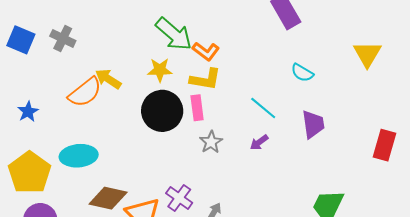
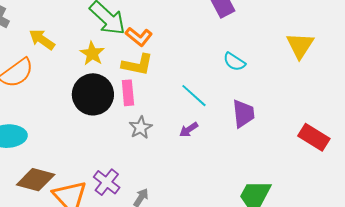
yellow star: (160, 70) -> (92, 53), turned 30
yellow arrow: (108, 79) -> (42, 39), moved
red rectangle: (384, 145) -> (314, 137), turned -76

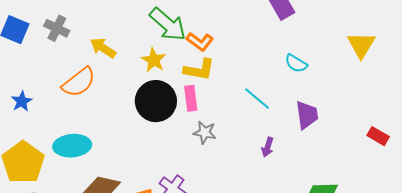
gray star: (141, 128) -> (205, 132), turned -30
purple arrow: (189, 130) -> (268, 147), moved, turned -36
red rectangle: (314, 137) -> (378, 136), size x0.7

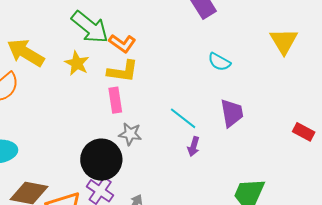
yellow arrow: (103, 48) -> (26, 53), size x1.4
cyan line: (257, 99) -> (183, 118), moved
black circle: (156, 101) -> (101, 160), moved

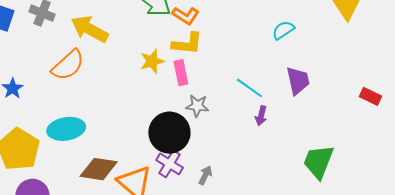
cyan semicircle: (219, 62) -> (283, 30), turned 120
yellow star: (77, 63) -> (152, 61), moved, turned 30

